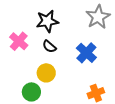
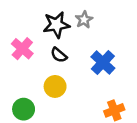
gray star: (98, 17) -> (84, 20), moved, size x0.6
green circle: (31, 92) -> (24, 109), moved

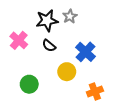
yellow circle: (55, 86) -> (67, 72), moved
green circle: (24, 109) -> (29, 84), moved

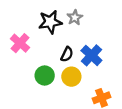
black semicircle: (49, 46) -> (67, 54), moved, turned -104
green circle: (29, 84) -> (45, 75), moved

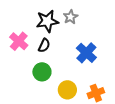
black semicircle: (67, 54) -> (44, 45), moved
yellow circle: (71, 77) -> (67, 90), moved

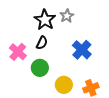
black star: (47, 21) -> (45, 20), turned -30
pink cross: (19, 41) -> (18, 52), moved

